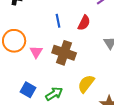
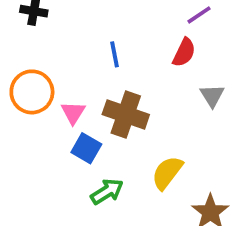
red semicircle: (84, 23) -> (184, 52), moved
blue square: (28, 90) -> (86, 148), moved

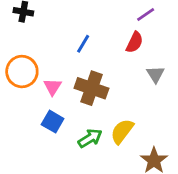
blue line: (115, 54) -> (83, 44), turned 42
blue square: (86, 148) -> (53, 122), moved
green arrow: (107, 191) -> (90, 138), moved

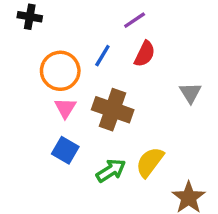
purple line: (146, 15) -> (135, 20), moved
red semicircle: (135, 42) -> (145, 54), moved
orange circle: (22, 72) -> (60, 71), moved

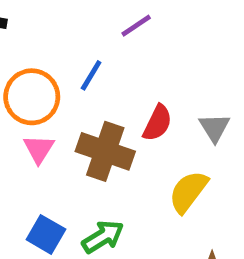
red semicircle: (145, 54) -> (157, 123), moved
blue square: (65, 150) -> (46, 234), moved
yellow semicircle: (150, 162) -> (188, 192), moved

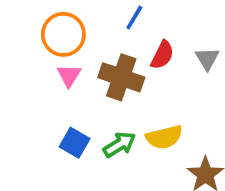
blue line: (91, 75) -> (134, 18), moved
yellow semicircle: (188, 192) -> (164, 137), moved, turned -141

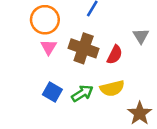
red semicircle: (162, 55) -> (115, 55), moved

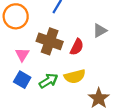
gray triangle: (141, 36) -> (100, 31), turned 32
pink triangle: (49, 47) -> (22, 55), moved

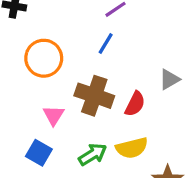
blue square: (22, 80) -> (39, 153), moved

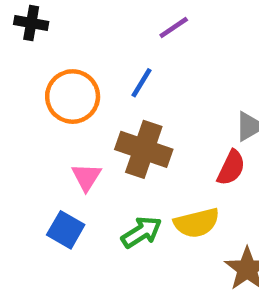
blue line: (106, 44) -> (141, 83), moved
red semicircle: (135, 104) -> (231, 168), moved

